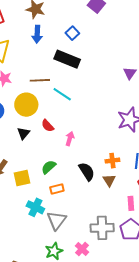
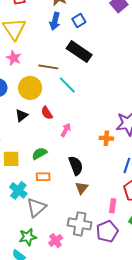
blue square: (72, 33) -> (79, 21), moved
orange cross: (112, 161) -> (106, 138), moved
brown triangle: (109, 180) -> (82, 188), moved

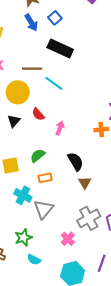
blue arrow: (55, 21) -> (31, 22), turned -36
gray cross: (80, 224) -> (89, 218), turned -30
green star: (28, 237) -> (23, 238), moved

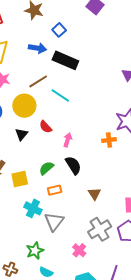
blue arrow: (31, 22) -> (37, 48), moved, turned -48
brown line: (32, 69) -> (38, 81), turned -30
black semicircle: (75, 161) -> (73, 165), moved

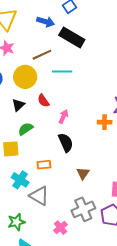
cyan line: (60, 95) -> (62, 72), turned -42
green semicircle: (46, 168) -> (26, 129), moved
gray triangle: (54, 222) -> (39, 196), turned -45

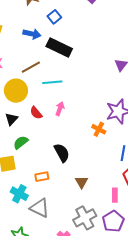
pink arrow: (63, 117) -> (60, 109), moved
orange cross: (105, 122) -> (99, 129), turned 32

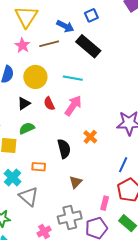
brown line: (31, 67) -> (49, 44), moved
pink arrow: (60, 109) -> (73, 106), size x1.5
orange cross: (99, 129) -> (90, 137), moved

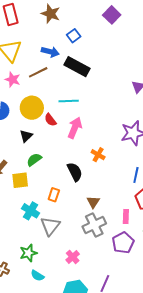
red semicircle: (49, 104) -> (50, 120), moved
orange rectangle: (39, 167) -> (54, 195), turned -64
gray triangle: (29, 196) -> (50, 226), turned 40
gray cross: (70, 218) -> (94, 225), moved

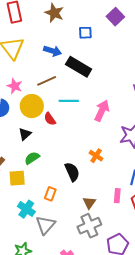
blue square: (74, 36) -> (85, 33), moved, turned 32
brown line: (38, 72) -> (47, 81), moved
pink star: (13, 80) -> (15, 86), moved
pink arrow: (75, 128) -> (102, 111), moved
pink rectangle: (126, 217) -> (117, 196), moved

